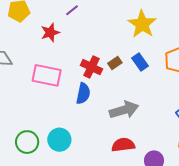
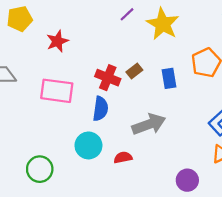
purple line: (72, 10) -> (127, 14), moved
blue rectangle: (140, 62) -> (169, 78), moved, turned 30
cyan circle: (59, 140) -> (88, 145), moved
red semicircle: (123, 145) -> (123, 157), moved, size x0.7

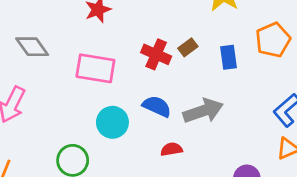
blue semicircle: (100, 109) -> (157, 106), moved, turned -75
cyan circle: (88, 145) -> (112, 122), moved

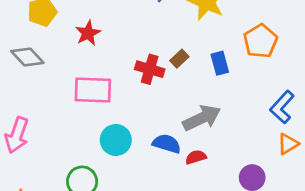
gray diamond: (32, 47) -> (27, 57), moved
blue semicircle: (157, 106) -> (167, 144), moved
red semicircle: (171, 149) -> (196, 157), moved

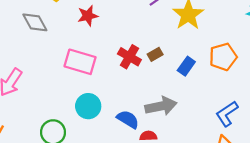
blue rectangle: (220, 63) -> (186, 66), turned 36

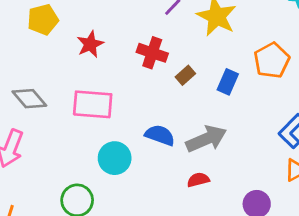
gray diamond: (35, 22) -> (29, 99), moved
red cross: (129, 57) -> (152, 53), moved
blue semicircle: (128, 119) -> (160, 135), moved

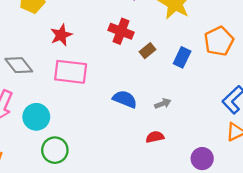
red star: (90, 44) -> (61, 35), moved
gray arrow: (206, 139) -> (163, 104), size x0.5
cyan circle: (115, 158) -> (36, 117), moved

